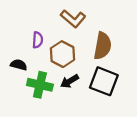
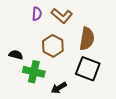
purple semicircle: (38, 40) -> (37, 14), moved
black arrow: (70, 81) -> (59, 88), moved

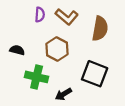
brown semicircle: (87, 39) -> (100, 29), moved
black semicircle: (16, 55) -> (17, 50), moved

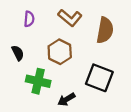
purple semicircle: (40, 15) -> (29, 19), moved
black semicircle: (17, 50) -> (18, 53), turned 48

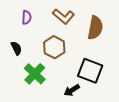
green cross: (38, 81) -> (35, 74), turned 30
black arrow: (66, 99) -> (72, 90), moved

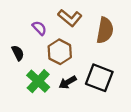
purple semicircle: (27, 17) -> (39, 28), moved, turned -48
black arrow: (72, 90) -> (68, 82), moved

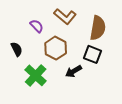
black square: (99, 78) -> (92, 54), moved, size x0.7
black arrow: (68, 82) -> (74, 71), moved

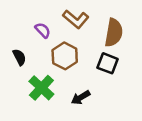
black arrow: (74, 71) -> (81, 98), moved

